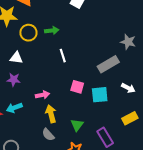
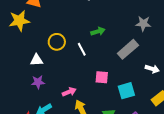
green arrow: (52, 31) -> (98, 31), moved
yellow circle: (28, 33) -> (57, 42), moved
cyan square: (100, 95) -> (126, 91), moved

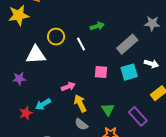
gray star: (143, 24) -> (152, 23), moved
white triangle: (37, 60) -> (36, 55), size x1.5
purple star: (38, 82) -> (19, 79), moved
cyan square: (126, 91) -> (129, 72), moved

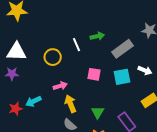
green arrow: (97, 26) -> (97, 36), moved
yellow circle: (56, 37) -> (53, 57), moved
white triangle: (36, 55) -> (17, 52), moved

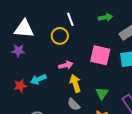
white line: (76, 45) -> (70, 19), moved
pink square: (94, 74) -> (100, 55), size x1.5

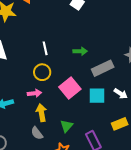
yellow circle: (60, 36) -> (42, 72), moved
pink square: (100, 55) -> (70, 88), turned 30

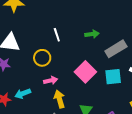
yellow circle: (42, 72) -> (42, 58), moved

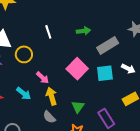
yellow circle: (42, 58) -> (24, 54), moved
pink arrow: (51, 80) -> (43, 78), turned 56
cyan arrow: (23, 94) -> (24, 93), moved, turned -119

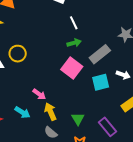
white line: (48, 32) -> (74, 23), moved
yellow circle: (24, 54) -> (18, 54), moved
pink square: (77, 69) -> (72, 68), moved

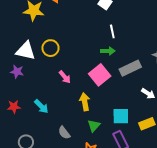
cyan square: (101, 82) -> (121, 116), moved
pink arrow: (39, 94) -> (65, 77), moved
yellow arrow: (50, 112) -> (85, 102), moved

